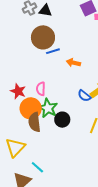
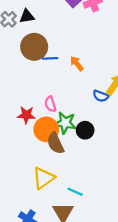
blue line: (53, 51) -> (50, 58), turned 32
orange arrow: (73, 63) -> (77, 63), turned 56
yellow triangle: (15, 147) -> (43, 178), turned 30

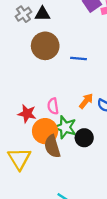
blue line: (50, 58) -> (78, 58), moved
orange arrow: (77, 63) -> (86, 101), moved, turned 70
yellow triangle: (43, 178) -> (19, 159), moved, turned -35

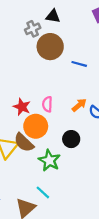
gray cross: (23, 14) -> (33, 29), moved
green star: (65, 127) -> (49, 160), moved
brown semicircle: (52, 146) -> (24, 143), moved, turned -40

